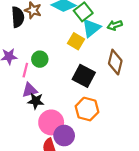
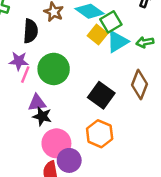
black semicircle: (18, 17) -> (30, 31), moved
yellow square: (76, 41) -> (98, 35), moved
green circle: (40, 59) -> (54, 69), size x1.6
pink line: (25, 70) -> (25, 75), moved

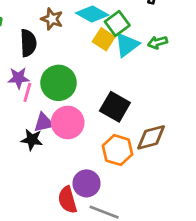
brown diamond: (139, 85) -> (151, 137), moved, turned 60
black star: (42, 116) -> (32, 140), moved
pink circle: (56, 143) -> (68, 122), moved

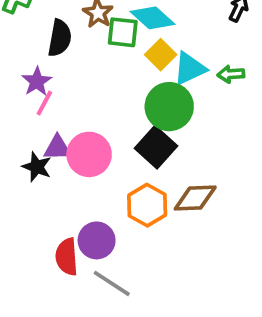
green square: (117, 24) -> (123, 32), moved, turned 30
purple star: (19, 78) -> (37, 81), turned 30
green circle: (59, 83) -> (169, 107), moved

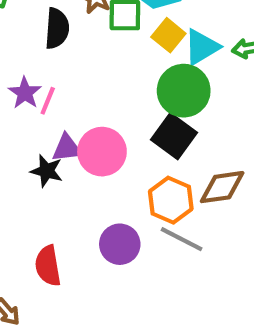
purple star: (37, 81) -> (25, 93), moved
red semicircle: (67, 257) -> (48, 266), moved
gray line: (112, 283) -> (182, 239), moved

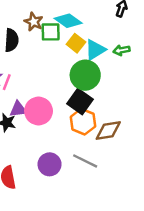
orange hexagon: (171, 200) -> (83, 122), moved

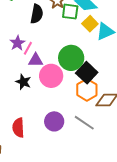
green circle: (85, 75) -> (71, 58), moved
purple triangle: (18, 109) -> (36, 60), moved

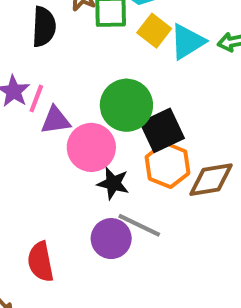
black square: (87, 73) -> (162, 130), turned 30
black star: (23, 82) -> (113, 183), moved
gray line: (84, 123) -> (139, 225), moved

